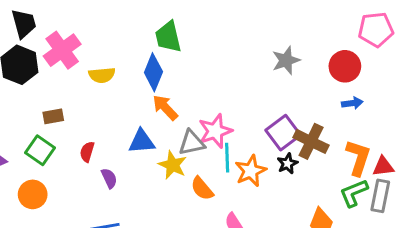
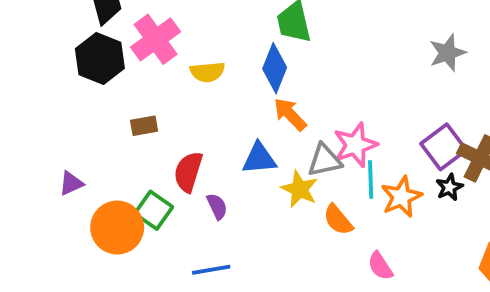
green square: (40, 150) -> (154, 210), moved
red semicircle: (87, 152) -> (188, 172), size x1.5
orange circle: (33, 194) -> (117, 228), size x1.4

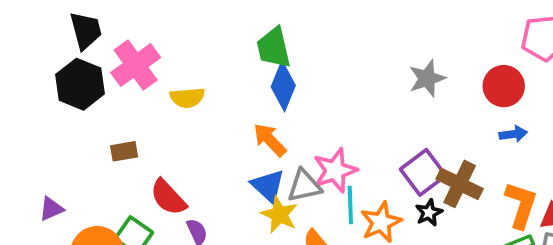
blue diamond: (275, 68) -> (283, 86), moved
blue triangle: (259, 158) -> (268, 186), moved, turned 48
red semicircle: (188, 172) -> (168, 197), turned -60

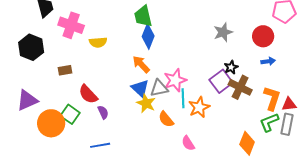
pink cross: (136, 65) -> (71, 25), turned -35
black hexagon: (80, 84) -> (31, 47), moved
purple triangle: (51, 209) -> (27, 100), size x1.6
black star: (429, 213) -> (231, 67), moved

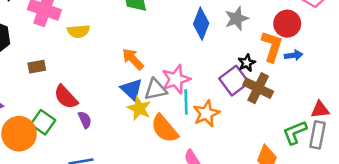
blue diamond: (148, 36) -> (201, 24), moved
orange L-shape: (272, 98) -> (272, 46), moved
orange semicircle: (166, 119) -> (164, 129), size x1.4

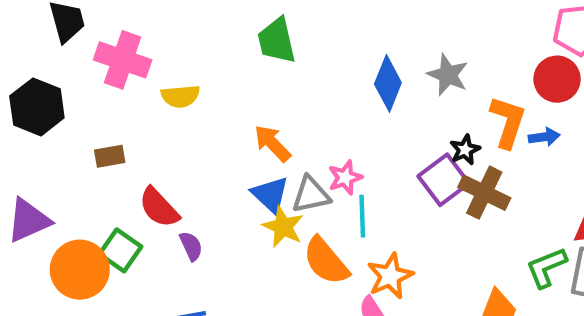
gray star: (237, 19) -> (448, 75), turned -30
red circle: (287, 24) -> (557, 79), moved
pink star: (176, 79) -> (345, 178), size x0.7
orange star: (206, 113) -> (390, 276), moved

